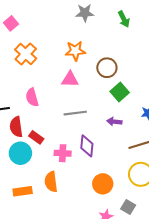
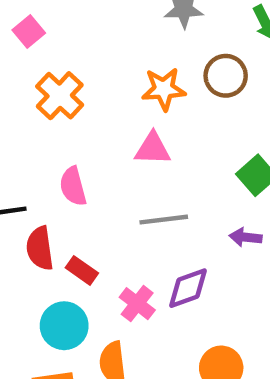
brown circle: (107, 68) -> (226, 76), moved
purple diamond: (87, 146) -> (188, 288), turned 65
cyan circle: (20, 153) -> (64, 326), moved
pink cross: (63, 153) -> (137, 304), turned 35

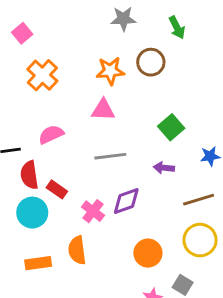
pink semicircle: (73, 186) -> (51, 134), turned 80
cyan circle: (64, 326) -> (32, 213), moved

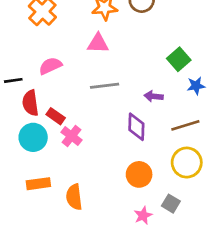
green square: (171, 127) -> (179, 59), moved
purple diamond: (126, 201) -> (136, 127), moved, turned -68
pink cross: (93, 211) -> (72, 136), moved
orange semicircle: (77, 250) -> (74, 197), moved

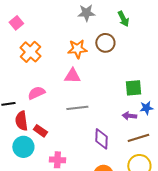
green square: (179, 59) -> (133, 88), turned 36
purple arrow: (154, 96) -> (129, 116), moved
pink cross: (72, 136) -> (57, 160), moved, turned -35

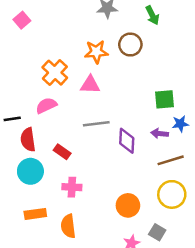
orange cross: (30, 52) -> (55, 73), moved
red rectangle: (40, 131) -> (62, 152), moved
purple diamond: (101, 139) -> (127, 141), moved

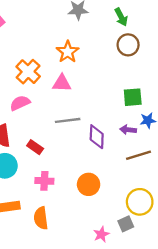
brown circle: (130, 45) -> (128, 45), moved
orange star: (96, 52) -> (68, 52), turned -30
yellow circle: (172, 194) -> (140, 202), moved
orange circle: (128, 205) -> (89, 184), moved
gray square: (157, 232) -> (126, 224), turned 35

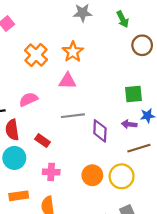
brown circle: (128, 45) -> (142, 45), moved
orange cross: (28, 72) -> (36, 55), moved
yellow circle: (140, 202) -> (122, 176), moved

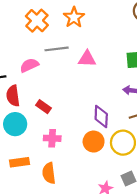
pink triangle: (67, 81) -> (87, 59), moved
gray line: (73, 116) -> (57, 49), moved
purple diamond: (100, 131) -> (101, 116), moved

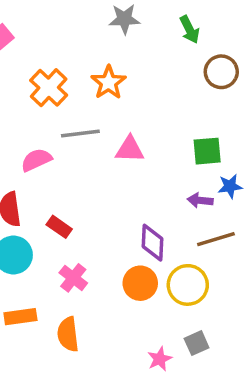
pink cross: (52, 138) -> (73, 278), turned 35

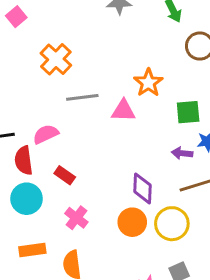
orange star: (109, 82) -> (148, 83), moved
pink semicircle: (36, 160) -> (46, 134), moved

